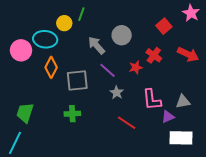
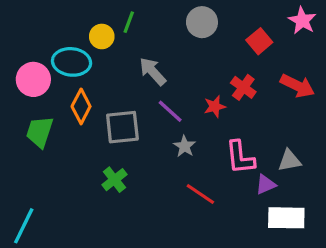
gray circle: (122, 35) -> (202, 22), moved
green trapezoid: (25, 113) -> (40, 132), moved
green cross: (72, 114) -> (114, 180), turned -35

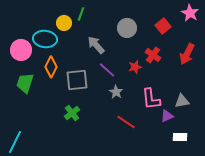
gray circle: (202, 22) -> (127, 28), moved
red arrow: (297, 86) -> (187, 54), turned 90
white rectangle: (286, 218) -> (180, 137), size x0.6

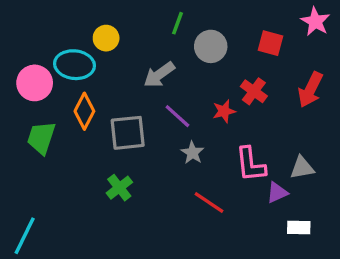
green line: (81, 14) -> (177, 23), moved
red square: (163, 26) -> (271, 43), turned -35
gray arrow: (96, 45) -> (159, 75), turned -84

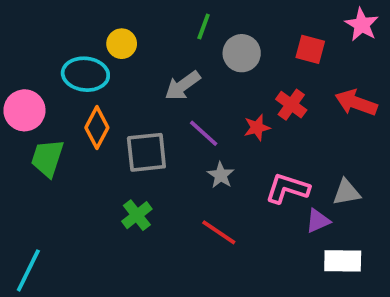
pink circle: (35, 83) -> (24, 110), moved
red arrow: (310, 90) -> (356, 103), turned 84
pink L-shape: (251, 164) -> (287, 188), turned 114
red line: (209, 203) -> (219, 232), moved
white rectangle: (299, 227) -> (343, 261), size x1.4

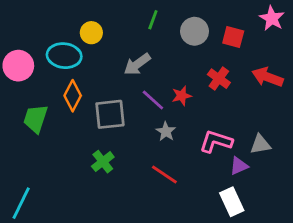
gray circle: (242, 53) -> (194, 31), moved
pink circle: (24, 110) -> (18, 66), moved
red star: (257, 128) -> (182, 96), moved
white rectangle: (343, 261) -> (232, 202), moved, turned 64

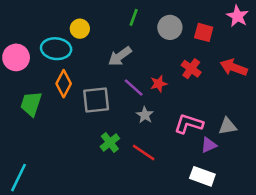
green cross: (103, 162) -> (110, 143), moved
white rectangle: (232, 202) -> (202, 176), turned -45

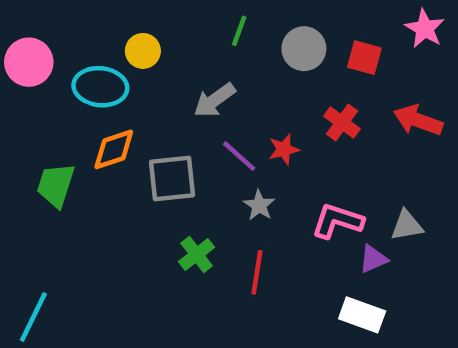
pink circle: (16, 57) -> (29, 62), moved
orange diamond: (64, 84) -> (114, 149), turned 44
red line: (144, 153) -> (257, 272), turned 65

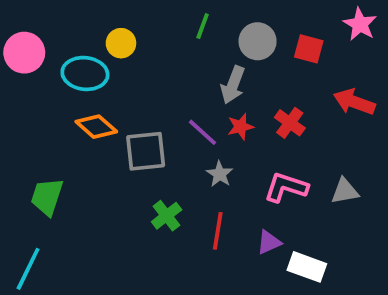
gray arrow: (214, 100) -> (233, 85), moved, turned -33
red cross: (342, 123) -> (290, 123), moved
orange diamond: (114, 149) -> (96, 127), turned 60
green trapezoid: (56, 185) -> (47, 197), moved
purple triangle: (373, 259) -> (269, 242), moved

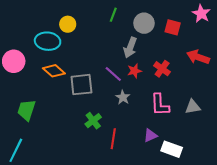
pink circle: (24, 53) -> (14, 61), moved
pink L-shape: (286, 187) -> (160, 105), turned -110
red line: (218, 231) -> (113, 139), moved

